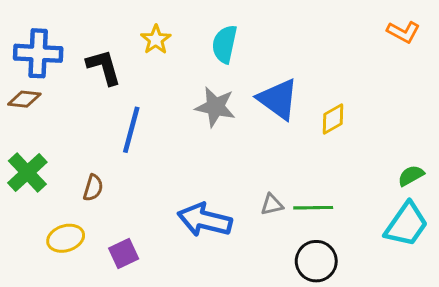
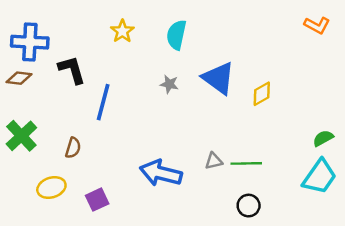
black L-shape: (104, 67) -> (72, 70), moved
gray star: (215, 107) -> (169, 84), size x0.6
black circle: (316, 261) -> (249, 206), size x0.7

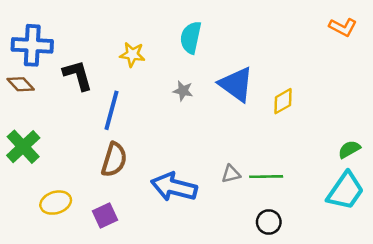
yellow star: (122, 31) -> (132, 54), moved, turned -30
brown diamond: (19, 78) -> (21, 84), turned 40
brown semicircle: (73, 148) -> (114, 160), moved, size x1.5

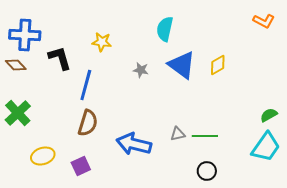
cyan semicircle: (191, 38) -> (165, 29), moved
yellow diamond: (283, 101) -> (218, 65), moved

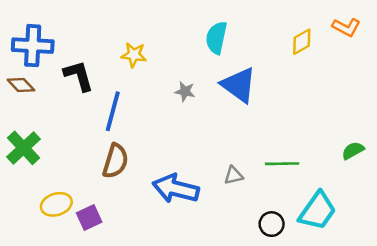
yellow diamond: (218, 65) -> (302, 42), moved
green line: (205, 136) -> (282, 164), moved
cyan trapezoid: (266, 147) -> (317, 211), moved
purple square: (81, 166) -> (89, 217), moved

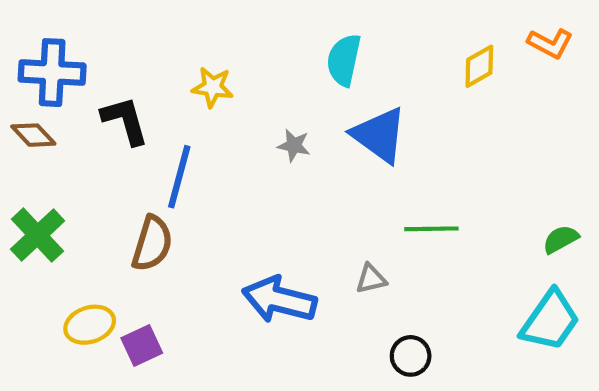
brown semicircle: (115, 161) -> (152, 243), moved
green line: (282, 164) -> (431, 229), moved
cyan trapezoid: (317, 211) -> (550, 321), moved
black circle: (272, 224) -> (411, 356), moved

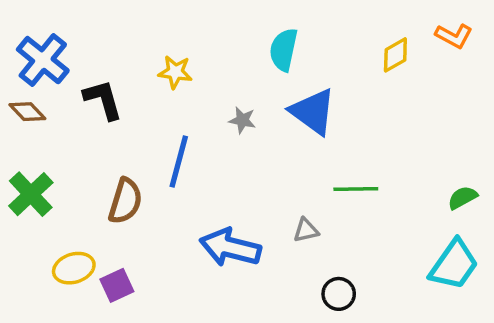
blue cross: (52, 73) -> (43, 60), turned 36
blue line: (179, 177) -> (179, 161), moved

